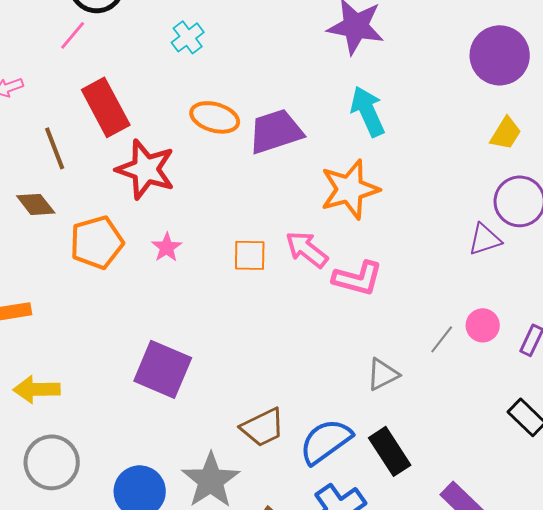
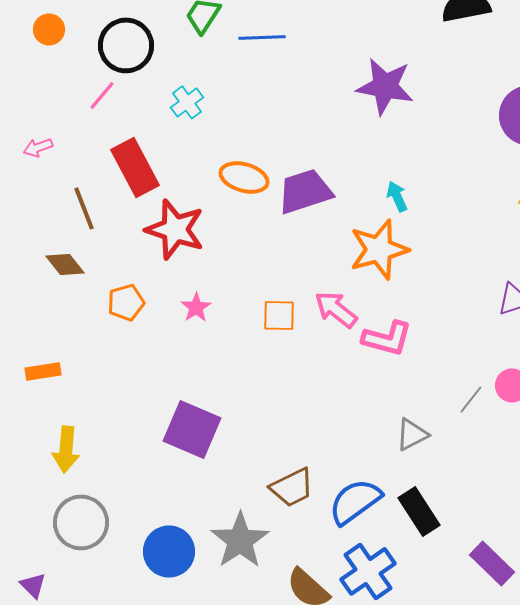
cyan cross: (188, 37) -> (187, 102), moved
cyan arrow: (368, 111) -> (397, 196), moved, size x0.6
orange pentagon: (97, 242) -> (126, 302), size x0.7
yellow arrow: (37, 389) -> (66, 449), turned -84

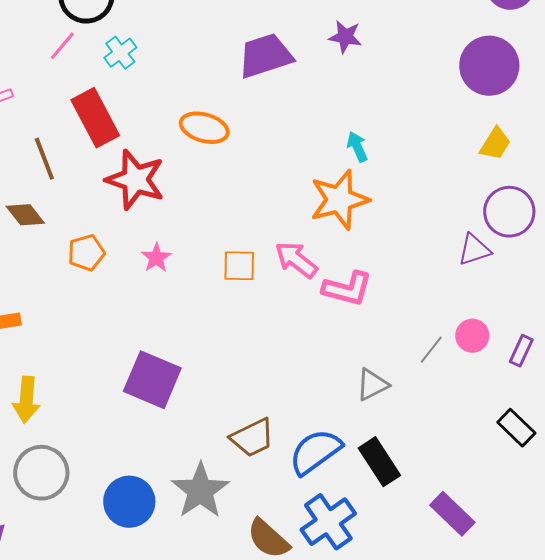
purple star: (385, 86) -> (345, 37), size x0.6
cyan cross: (187, 102) -> (120, 53), moved
purple trapezoid: (305, 191) -> (265, 56), moved

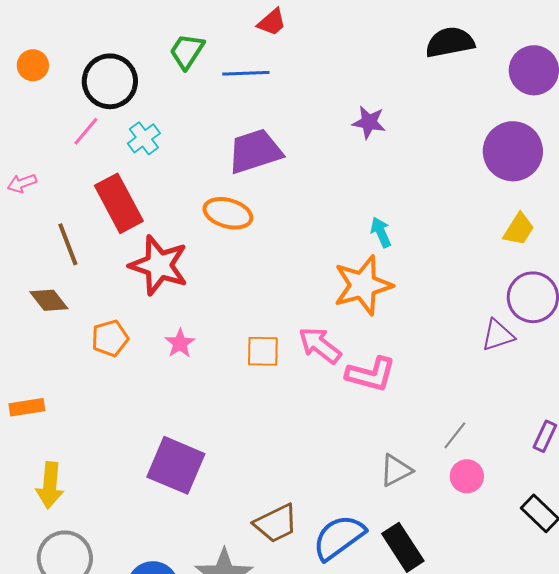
purple trapezoid: (265, 56) -> (255, 151), moved
pink circle: (472, 336) -> (467, 476), moved

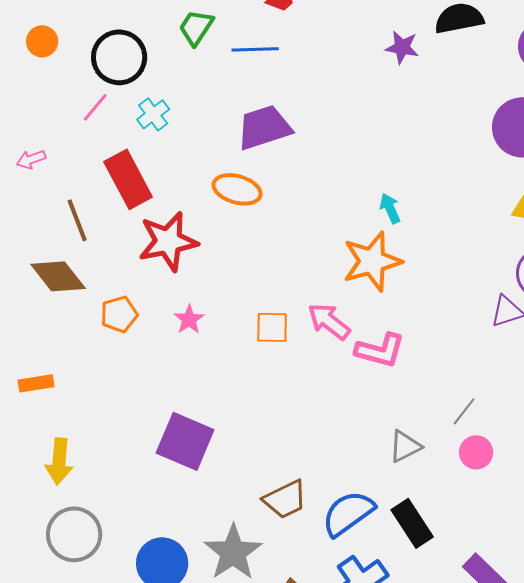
purple star: (369, 122) -> (402, 47), moved
red star: (159, 265) -> (168, 241), turned -30
brown diamond: (49, 300) -> (58, 276), size x1.4

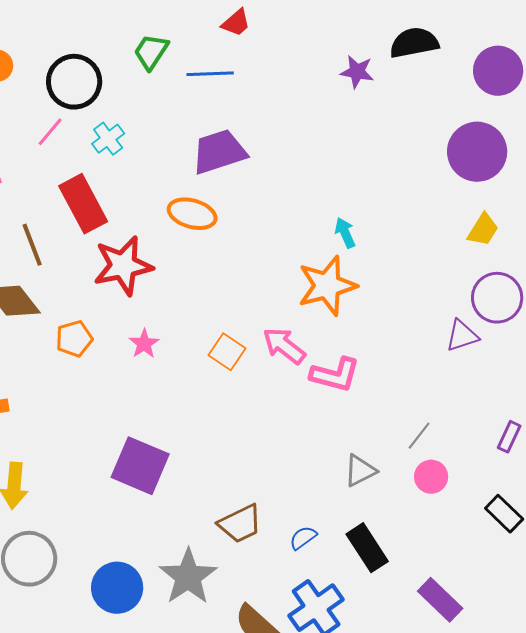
orange square: (272, 327) -> (227, 352), turned 33
blue semicircle: (348, 513) -> (303, 538), size x0.5

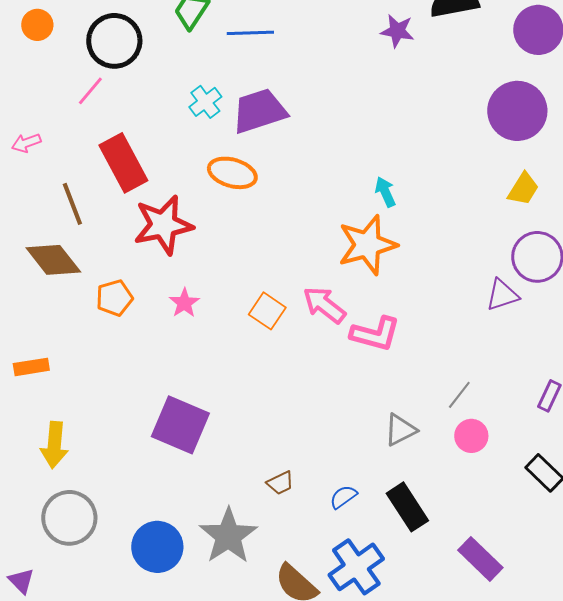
cyan cross: (108, 139) -> (205, 102), moved
brown trapezoid: (240, 524) -> (280, 483), size x0.6

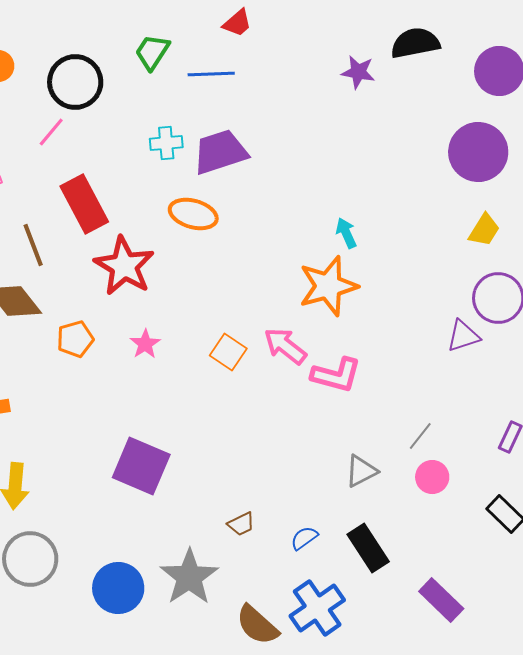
cyan cross: (205, 102) -> (166, 143), turned 32
red star: (163, 225) -> (124, 266), turned -30

